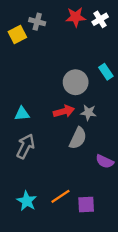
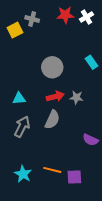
gray circle: (76, 82) -> (52, 67), moved
gray semicircle: (78, 138) -> (52, 120), moved
orange line: (60, 196) -> (52, 170), turned 48

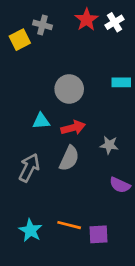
red star: (65, 15) -> (87, 20), turned -30
cyan rectangle: (92, 62) -> (121, 82), turned -56
gray star: (76, 97) -> (109, 145), moved
cyan triangle: (19, 98) -> (41, 121), moved

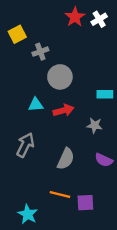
gray cross: (42, 25) -> (40, 52), moved, turned -35
cyan rectangle: (121, 82) -> (105, 94), moved
gray semicircle: (69, 158) -> (66, 159), moved
cyan star: (30, 230) -> (28, 214), moved

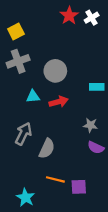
gray cross: (40, 52) -> (18, 61), moved, size x1.5
gray star: (95, 125) -> (90, 125), moved
gray semicircle: (66, 159) -> (47, 149), moved

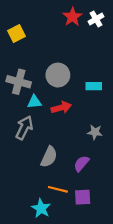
gray cross: (18, 61) -> (19, 82), moved, turned 35
cyan rectangle: (97, 87) -> (94, 86), moved
gray arrow: (23, 134) -> (24, 128), moved
purple semicircle: (96, 147) -> (81, 164), moved, turned 105
cyan star: (26, 198) -> (41, 208), moved

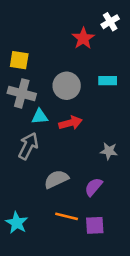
red star: (72, 17) -> (83, 38), moved
yellow square: (16, 34) -> (19, 60), moved, turned 36
cyan rectangle: (94, 86) -> (108, 81), moved
gray semicircle: (49, 157) -> (56, 179), turned -140
cyan star: (41, 208) -> (17, 223), moved

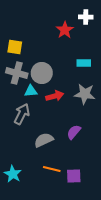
white cross: (110, 22) -> (86, 17), turned 32
gray circle: (67, 86) -> (42, 73), moved
gray star: (109, 151) -> (85, 94), moved, size x1.5
purple semicircle: (93, 187) -> (74, 132), moved

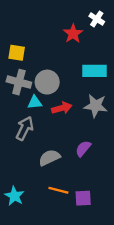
white cross: (86, 17) -> (97, 19), turned 32
cyan rectangle: (84, 63) -> (94, 71), size x1.5

